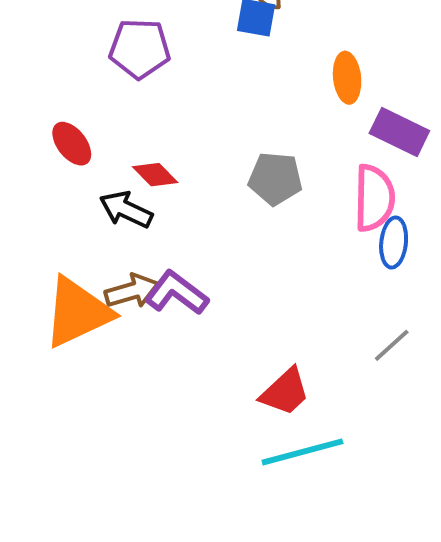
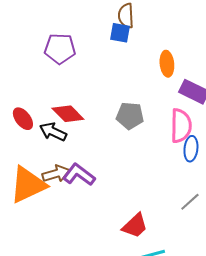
red ellipse: (72, 144) -> (23, 119), moved
red diamond: (155, 175) -> (68, 114), size x1.4

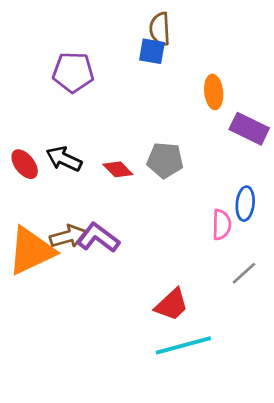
red diamond: (68, 114) -> (118, 169), moved, size x0.7
pink semicircle: (181, 126) -> (222, 225), moved, size x0.7
black arrow: (53, 132) -> (64, 159), moved

